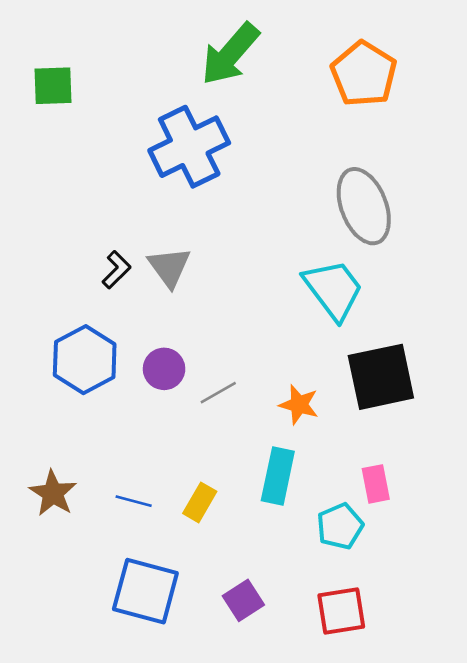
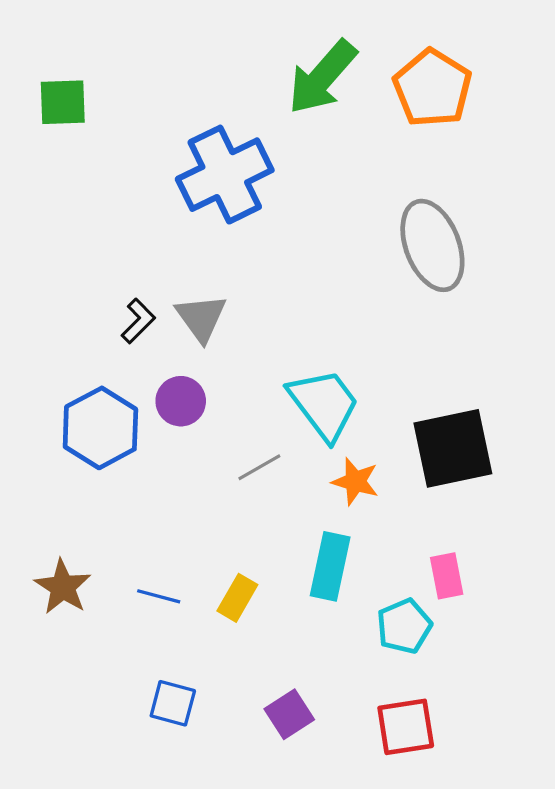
green arrow: (230, 54) -> (322, 77), moved
cyan trapezoid: (333, 290) -> (324, 404), moved
purple circle: (164, 369) -> (181, 401), moved
blue square: (145, 591) -> (173, 703), size x0.6

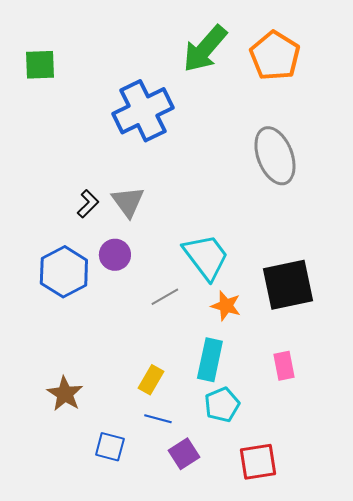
brown star: (63, 587) -> (65, 394), moved
blue line: (159, 596) -> (158, 419), moved
cyan pentagon: (404, 626) -> (222, 405), moved

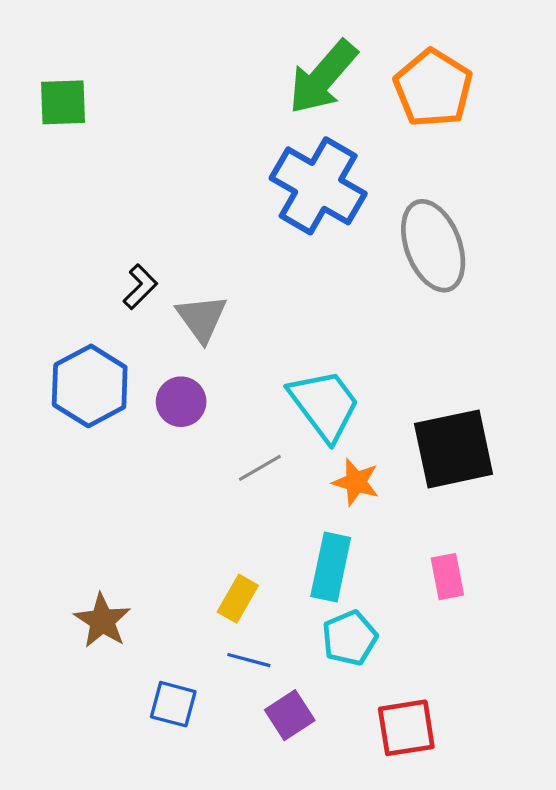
blue cross: (143, 111) -> (318, 186), moved, turned -34
black L-shape: (88, 204) -> (140, 287), moved
blue hexagon: (64, 272) -> (90, 386), moved

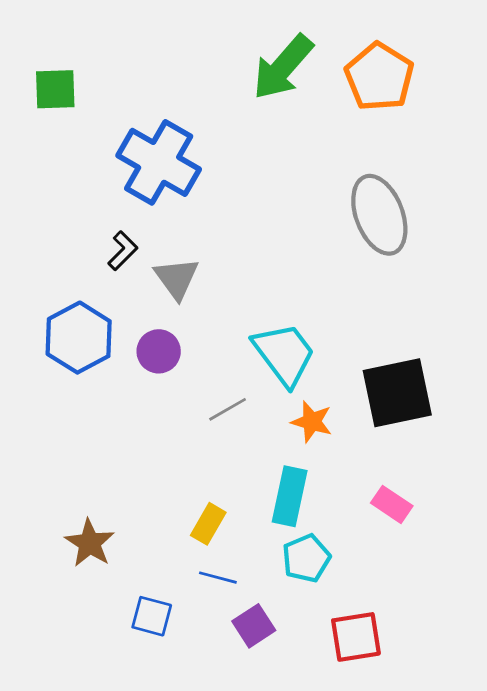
blue cross: (318, 186) -> (159, 162), moved
pink rectangle: (447, 577) -> (392, 504), turned -45

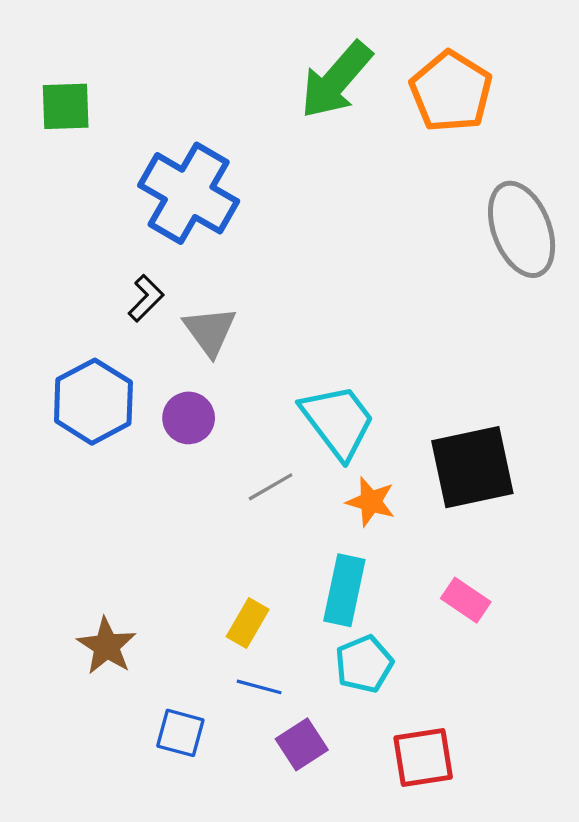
gray ellipse: (379, 215) -> (522, 229), moved

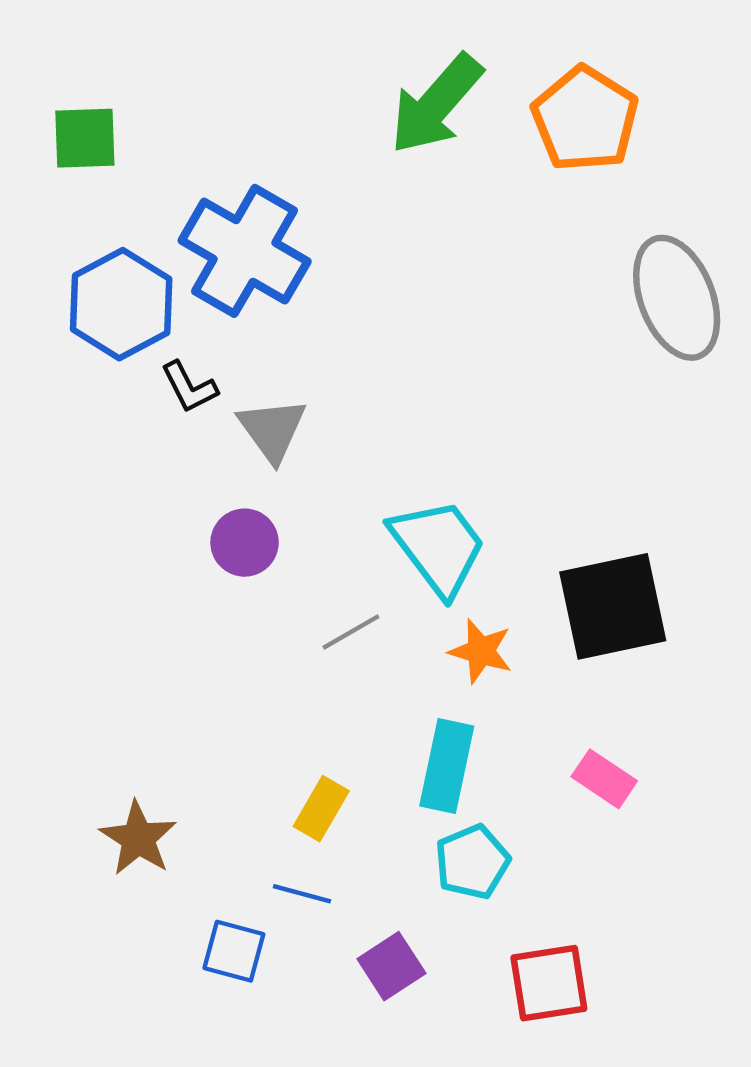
black L-shape: (146, 298) -> (189, 387), turned 108
blue hexagon: (93, 402) -> (121, 304), moved
blue line: (259, 687) -> (302, 894), moved

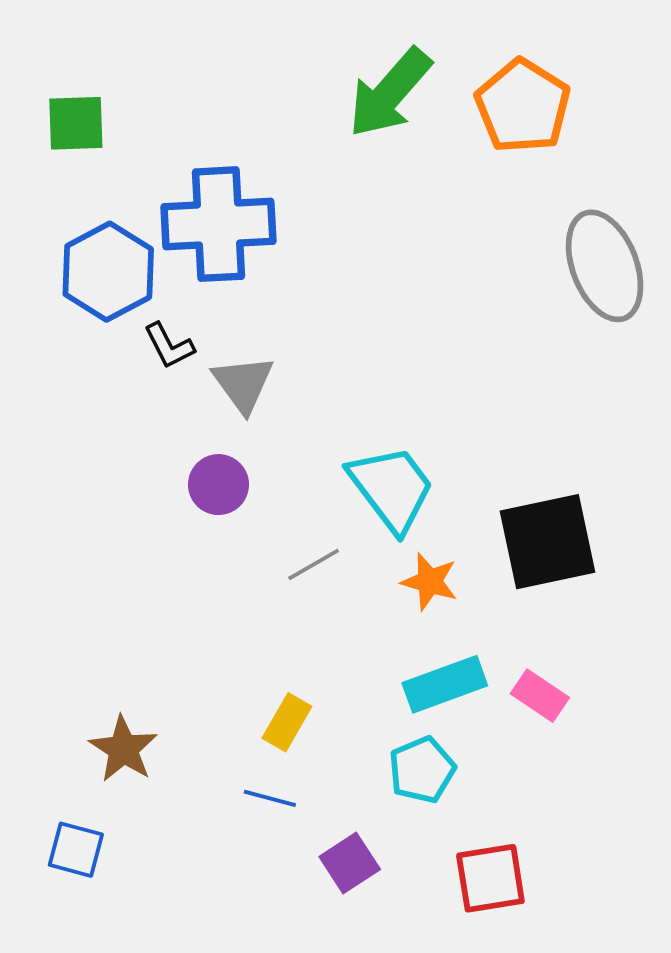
blue cross: (245, 251) -> (218, 224), turned -33
cyan rectangle: (447, 766) -> (445, 684), moved, turned 58
blue square: (234, 951) -> (76, 850), moved

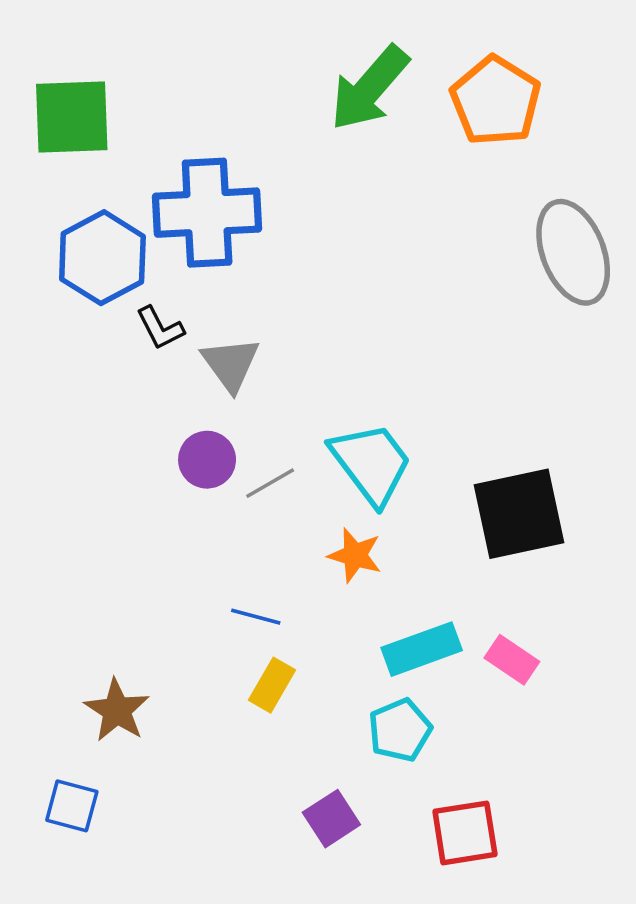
green square: (76, 123) -> (72, 117), size x1.4
gray line: (314, 564) -> (270, 483), moved
orange star: (430, 582) -> (355, 555), moved
blue line: (270, 798) -> (256, 617), moved

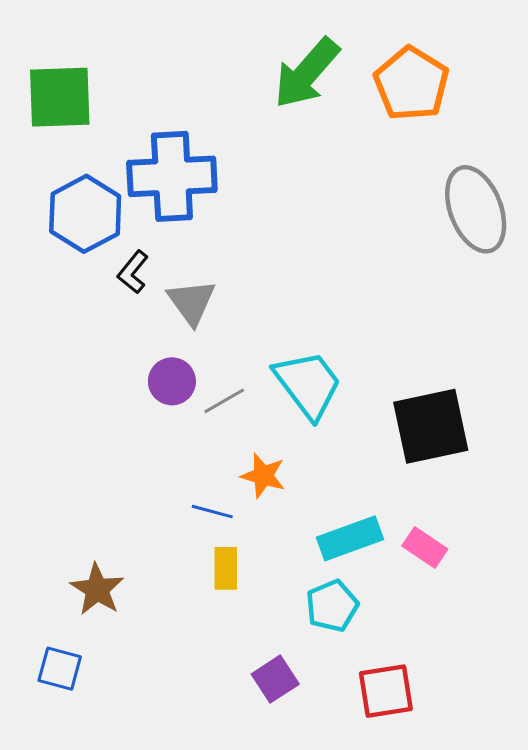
black L-shape: (160, 328) -> (133, 272), turned 66
orange star: (355, 555) -> (263, 476), moved
yellow rectangle: (272, 685) -> (226, 568), turned -30

